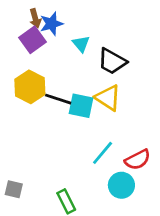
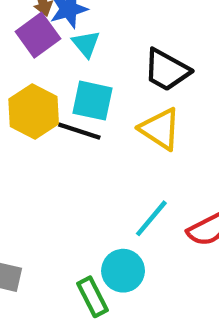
cyan triangle: (81, 44) -> (86, 44), moved
cyan square: (81, 106) -> (92, 101), moved
cyan circle: (121, 185) -> (123, 271), moved

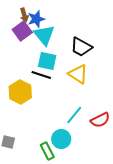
cyan triangle: (86, 44) -> (44, 35), size x1.6
yellow hexagon: (34, 112) -> (20, 92), moved

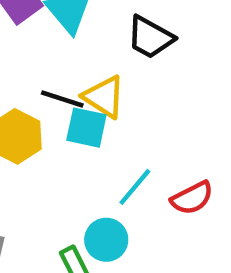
cyan square: (47, 61) -> (86, 128), moved
yellow triangle: (78, 74) -> (104, 97), moved

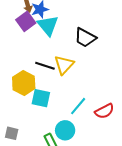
yellow triangle: (104, 97) -> (64, 65), turned 40
cyan square: (86, 128) -> (41, 98), moved

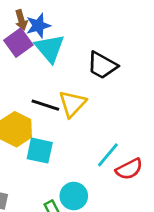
cyan line: (78, 106) -> (108, 155), moved

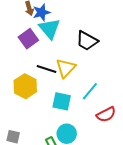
purple square: (18, 43) -> (28, 39), moved
cyan square: (40, 151) -> (62, 101), moved
cyan line: (108, 155) -> (90, 91), moved

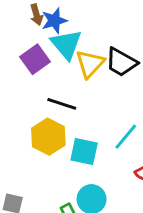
yellow triangle: (66, 68) -> (90, 64), moved
yellow hexagon: (25, 86) -> (48, 137), moved

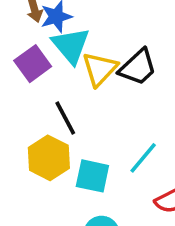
black trapezoid: (121, 62) -> (138, 67), turned -72
black line: (62, 104) -> (65, 118), turned 44

